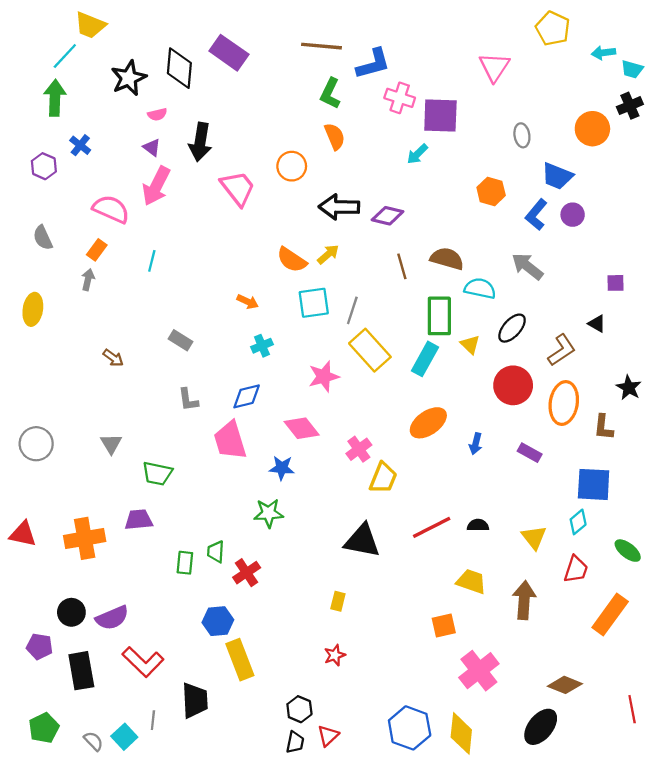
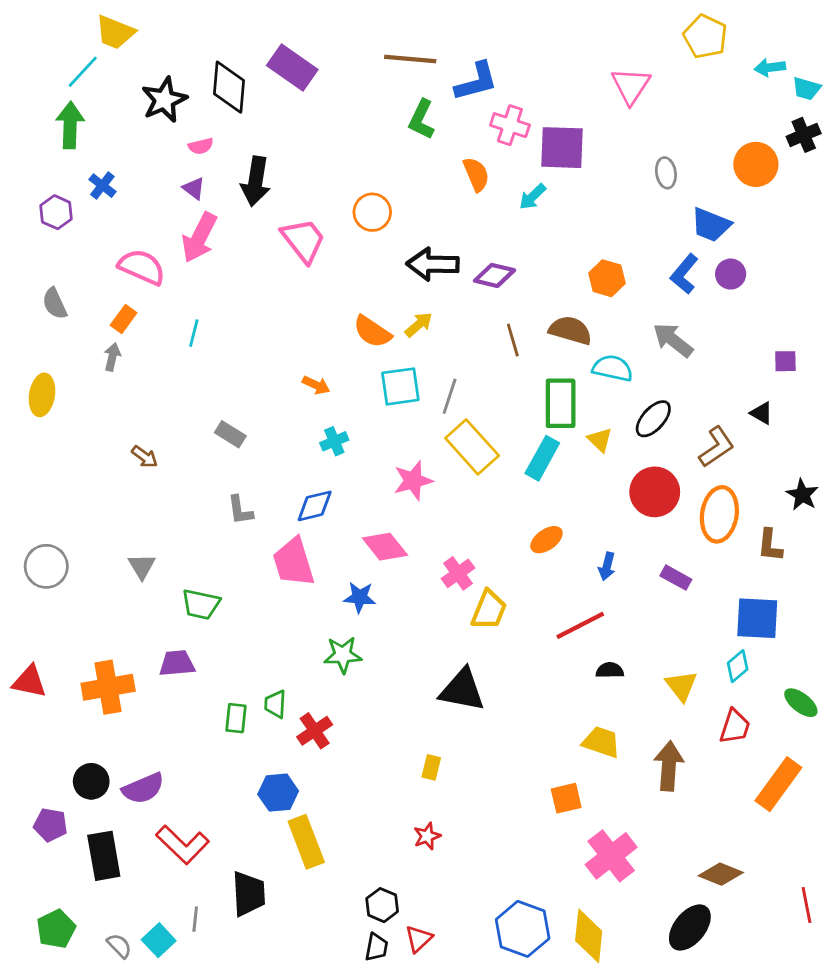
orange semicircle: (335, 136) -> (476, 174), moved
orange hexagon: (491, 191) -> (607, 278), moved
orange ellipse: (428, 423) -> (547, 540), size x0.7
red line: (432, 527) -> (580, 625), moved

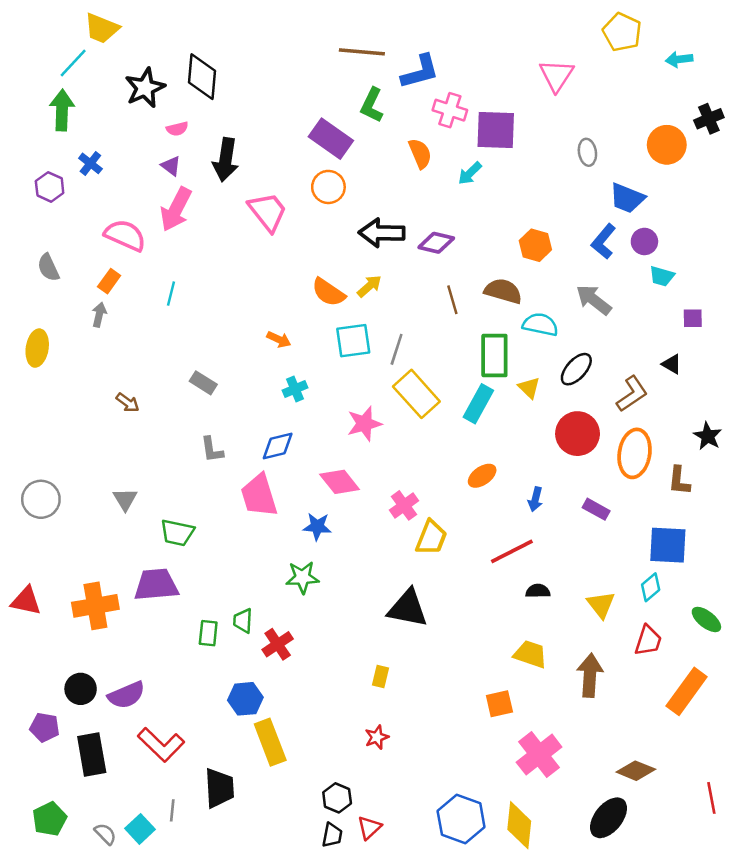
purple rectangle: (292, 67) -> (331, 139), moved
cyan trapezoid: (806, 89) -> (662, 276), moved
purple trapezoid: (177, 663) -> (156, 585), size x1.4

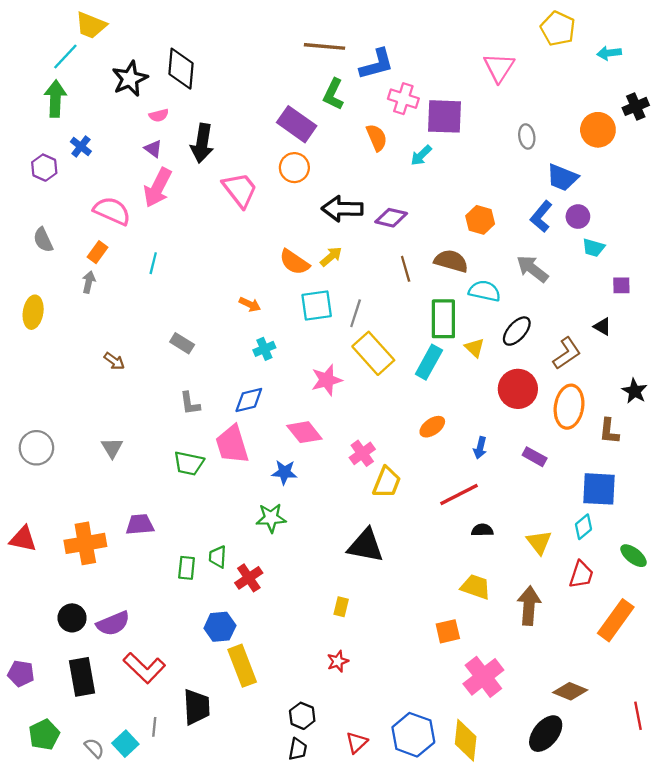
green trapezoid: (177, 533) -> (189, 463), moved
purple trapezoid: (156, 585) -> (140, 525), size x0.7
purple pentagon: (45, 727) -> (21, 674), moved
red triangle: (369, 828) -> (357, 742), moved

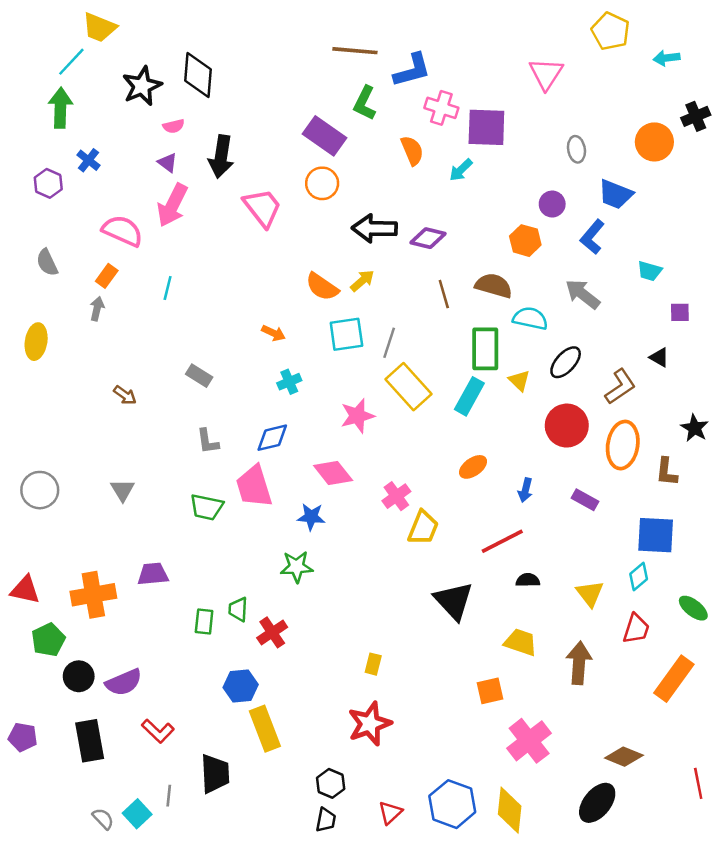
purple circle: (578, 217) -> (552, 204), moved
black triangle: (366, 546) -> (454, 601), moved, turned 36
red star: (338, 661) -> (370, 724), size x1.8
red L-shape: (144, 668) -> (158, 731), size x0.7
green pentagon: (44, 735) -> (48, 640), moved

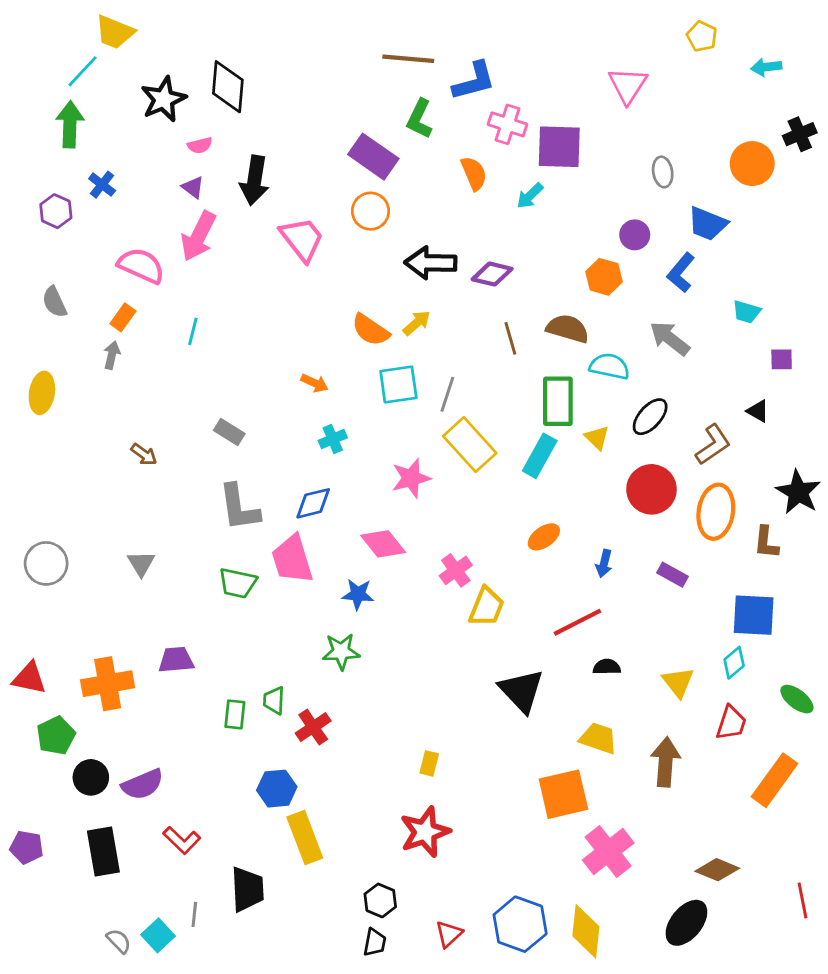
yellow pentagon: (611, 31) -> (702, 36), size x0.7
black star: (695, 428) -> (798, 492), size x1.4
gray L-shape: (208, 441) -> (239, 508), size x1.6
orange square: (490, 691) -> (563, 794), size x1.6

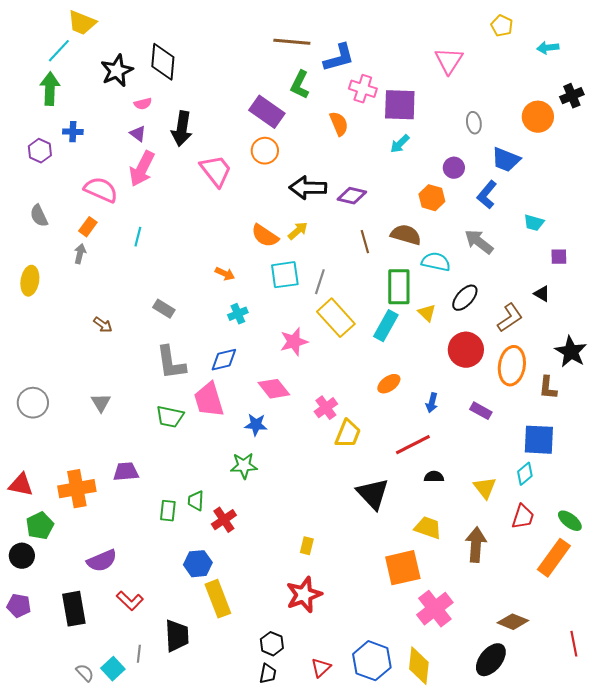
blue cross: (102, 185) -> (73, 132), turned -36
cyan arrow: (530, 196) -> (400, 144), moved
green ellipse: (797, 699) -> (570, 521), moved
black circle: (91, 777) -> (22, 556), moved

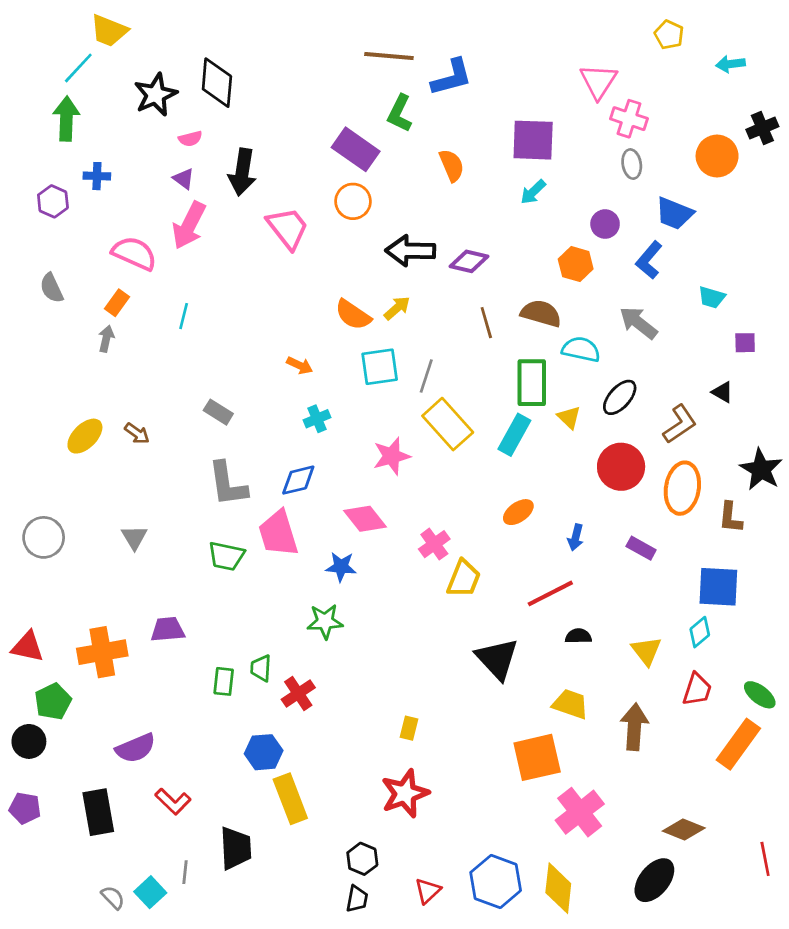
pink cross: (363, 89) -> (629, 119), moved
yellow ellipse: (30, 281) -> (85, 436), moved, turned 36

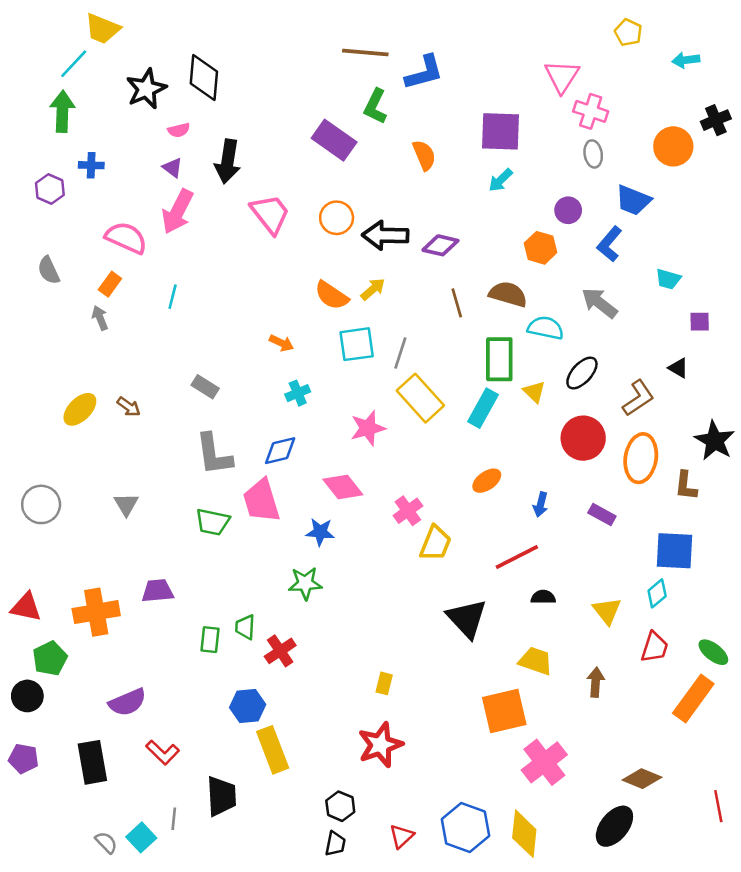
orange circle: (353, 201) -> (337, 218), moved
gray arrow: (106, 339) -> (100, 318), turned -35
brown arrow: (634, 727) -> (596, 682), size x0.7

